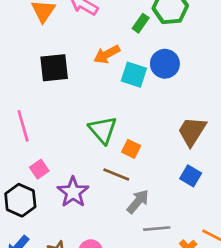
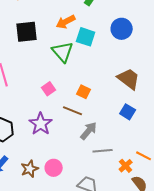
blue circle: (165, 64) -> (122, 29), moved
green triangle: (103, 130) -> (63, 52), moved
brown trapezoid: (192, 131) -> (129, 79), turned 95
pink square: (39, 169) -> (49, 89), moved

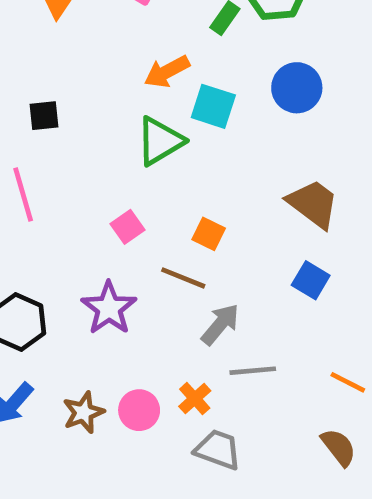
black square: (27, 32) -> (44, 116), moved, size x0.6
green triangle: (63, 52) -> (160, 141), turned 40
orange cross: (126, 166) -> (195, 399), moved

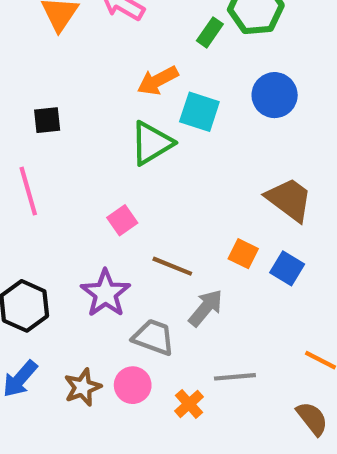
orange square: (209, 234) -> (243, 254), moved
gray line: (253, 371) -> (235, 377), moved
orange cross: (195, 399) -> (189, 404), moved
gray trapezoid: (218, 450) -> (154, 337), moved

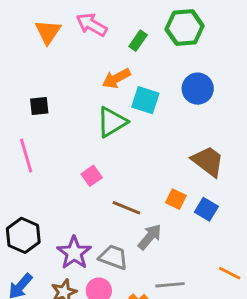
green rectangle: (210, 32) -> (138, 41), moved
purple star: (106, 293) -> (74, 253), moved

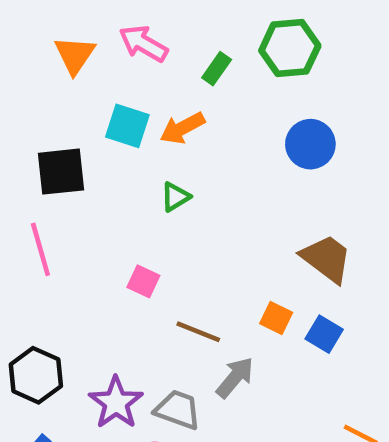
cyan square: (145, 100) -> (127, 126), moved
black square: (39, 106) -> (61, 172), size x1.6
green triangle: (112, 122) -> (175, 197), size x0.6
pink square: (92, 176) -> (143, 281), turned -30

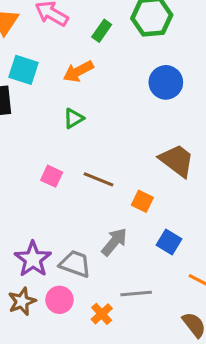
cyan square: (127, 126) -> (23, 70), moved
brown line: (198, 332) -> (99, 179), moved
blue square: (324, 334) -> (169, 242), moved

